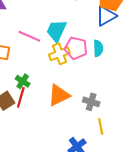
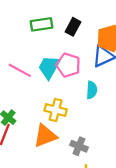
pink pentagon: (76, 48) -> (68, 65), moved
yellow cross: (59, 54) -> (56, 110), moved, turned 30

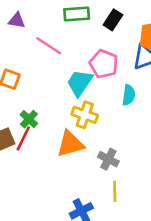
cyan trapezoid: (49, 67) -> (80, 83), moved
pink line: (20, 70) -> (49, 46), moved

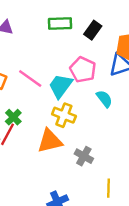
pink line: (49, 46) -> (30, 78), moved
cyan semicircle: (129, 95) -> (104, 99), turned -48
yellow line: (115, 191) -> (109, 188), moved

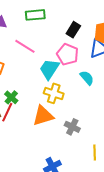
green rectangle: (60, 24) -> (35, 15), moved
black rectangle: (93, 30) -> (73, 30), moved
pink line: (30, 78) -> (25, 46), moved

